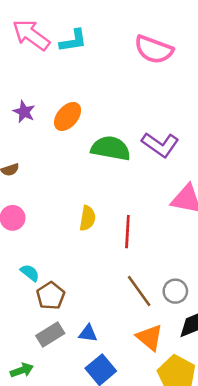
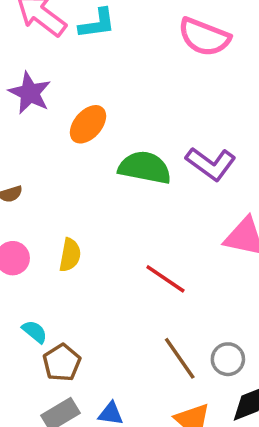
purple star: (24, 112) -> (30, 93), moved, size x1.4
yellow semicircle: (88, 218) -> (70, 255), moved
red line: (127, 232) -> (165, 279), turned -60

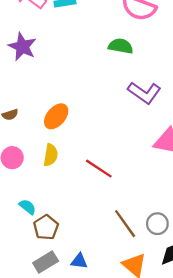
orange ellipse: (88, 124) -> (56, 116), moved
green semicircle: (145, 168) -> (121, 46), moved, size x0.7
red line: (165, 279) -> (99, 169), moved

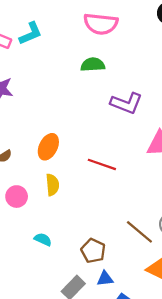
red line: (99, 169) -> (102, 164), moved
brown pentagon: (46, 227) -> (93, 251), moved

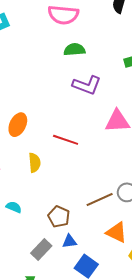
green semicircle: (93, 65) -> (74, 50), moved
yellow semicircle: (52, 185) -> (35, 163), moved
brown line: (139, 232) -> (100, 199), turned -64

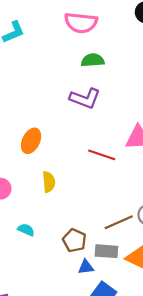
purple L-shape: (87, 85) -> (85, 98), moved
red line: (66, 140) -> (102, 155), moved
gray rectangle: (41, 250) -> (106, 251), moved, turned 50

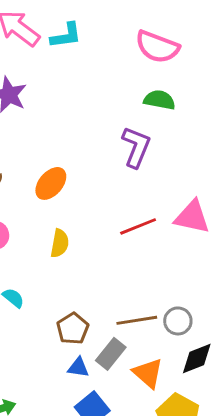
purple L-shape: (85, 98) -> (136, 147), turned -104
red line: (102, 155) -> (138, 226), turned -56
gray rectangle: (106, 251) -> (111, 354), turned -70

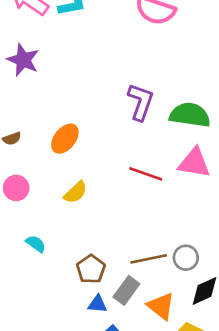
green semicircle: (160, 100) -> (190, 115), moved, size x1.4
red line: (138, 226) -> (146, 174), turned 44
yellow semicircle: (60, 243) -> (75, 192), turned 40

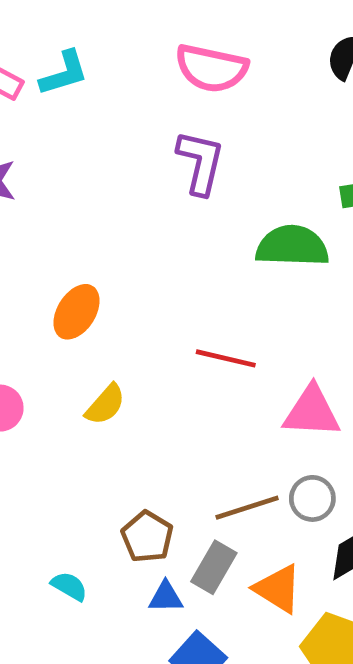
purple L-shape: (141, 102) -> (200, 162), moved
pink triangle: (194, 163) -> (312, 412), moved
cyan semicircle: (36, 244) -> (69, 586), moved

